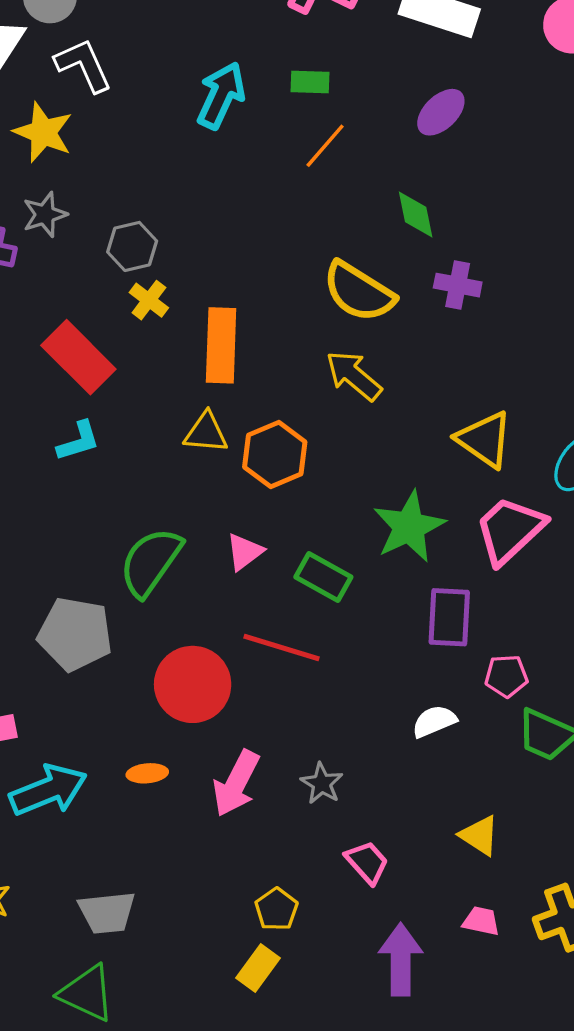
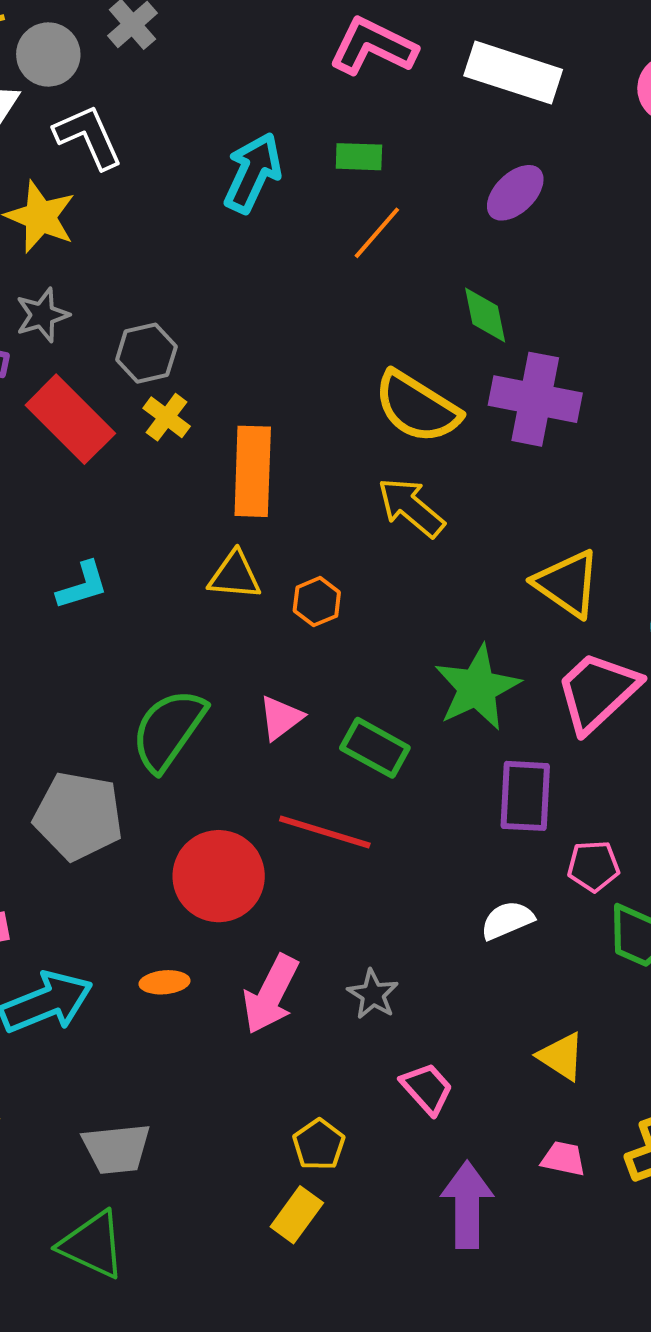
purple cross: (458, 285) -> (535, 399), size x1.6
red rectangle: (78, 357) -> (70, 419), moved
orange hexagon: (275, 455) -> (317, 602), size x0.6

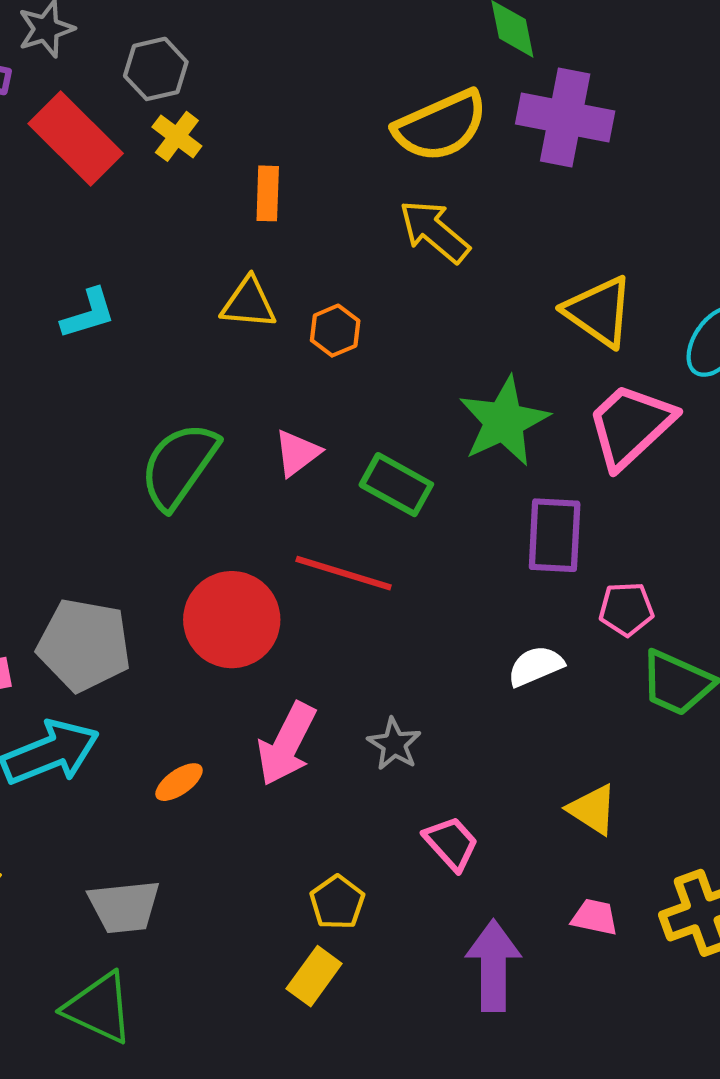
yellow semicircle: (417, 407) -> (441, 126), turned -56
orange rectangle: (253, 471) -> (268, 193), size x0.6
gray pentagon: (78, 816) -> (84, 645), moved
orange ellipse: (165, 982) -> (179, 782), moved, turned -30

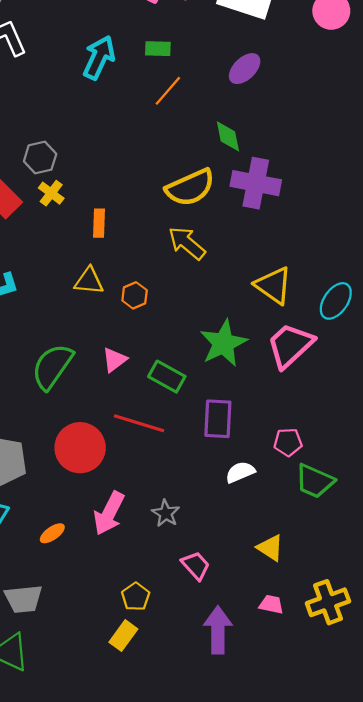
purple rectangle: (555, 535) -> (218, 419), moved

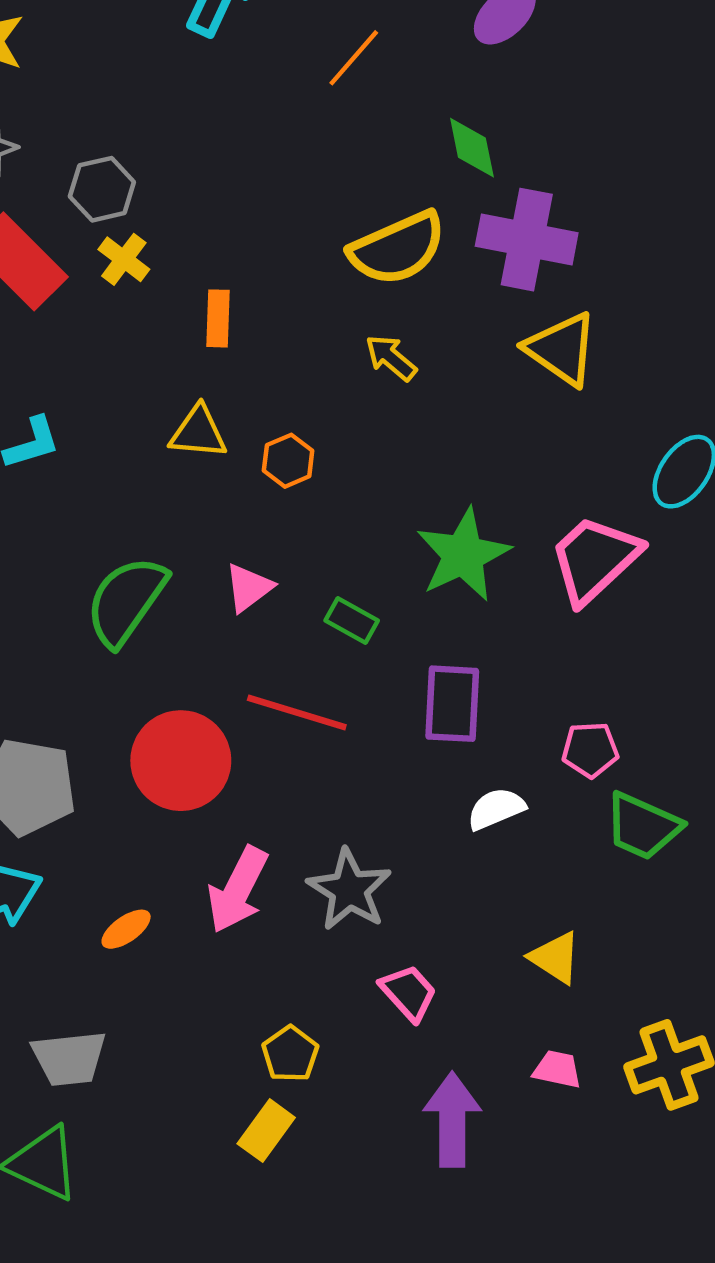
yellow arrow: (187, 243) -> (391, 358), size x0.7
yellow triangle: (274, 285) -> (562, 349), moved
green rectangle: (167, 377) -> (352, 620), size x0.7
gray star: (166, 513) -> (349, 890), size x1.5

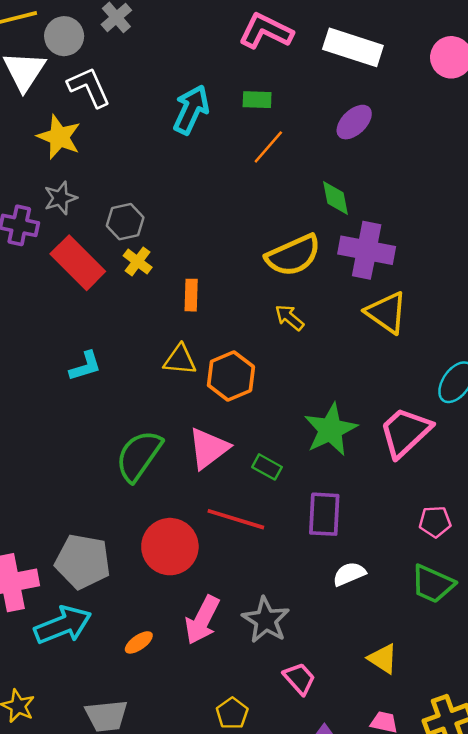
orange hexagon: (288, 461) -> (231, 376), size x1.6
pink triangle: (249, 588) -> (209, 448), size x1.5
pink pentagon: (590, 750) -> (435, 522), moved

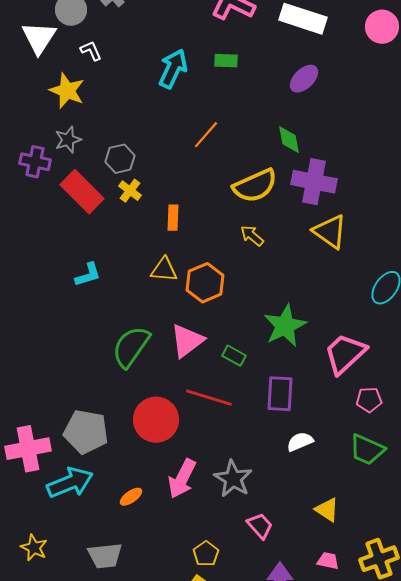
white L-shape: (89, 87) -> (91, 51), size x0.6
orange line: (268, 147) -> (206, 135), moved
pink trapezoid: (405, 432) -> (345, 354), moved

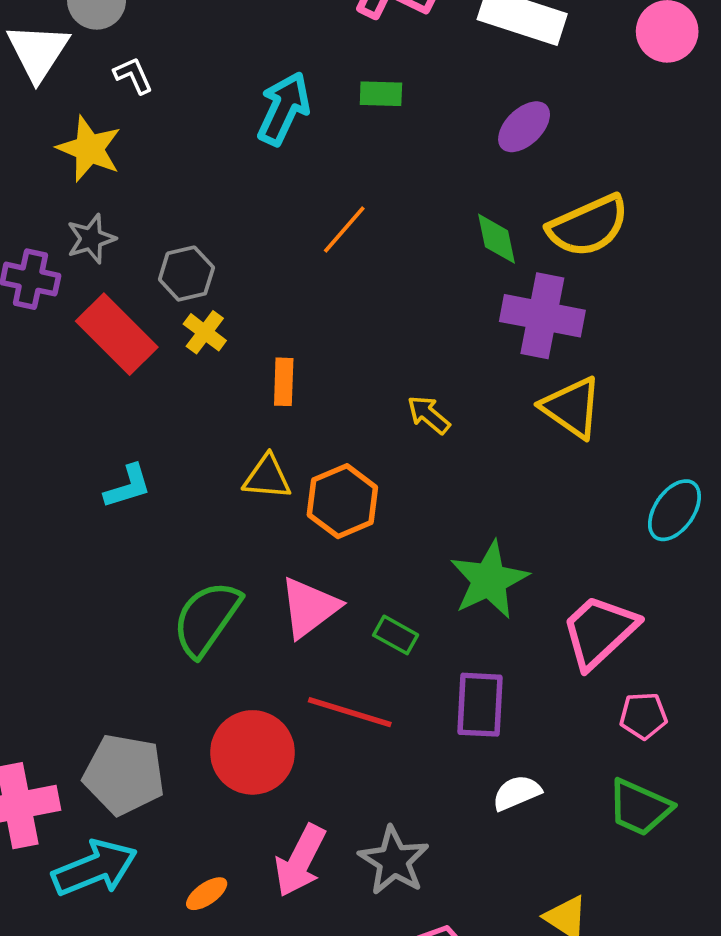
yellow semicircle: (255, 186) -> (588, 226), moved

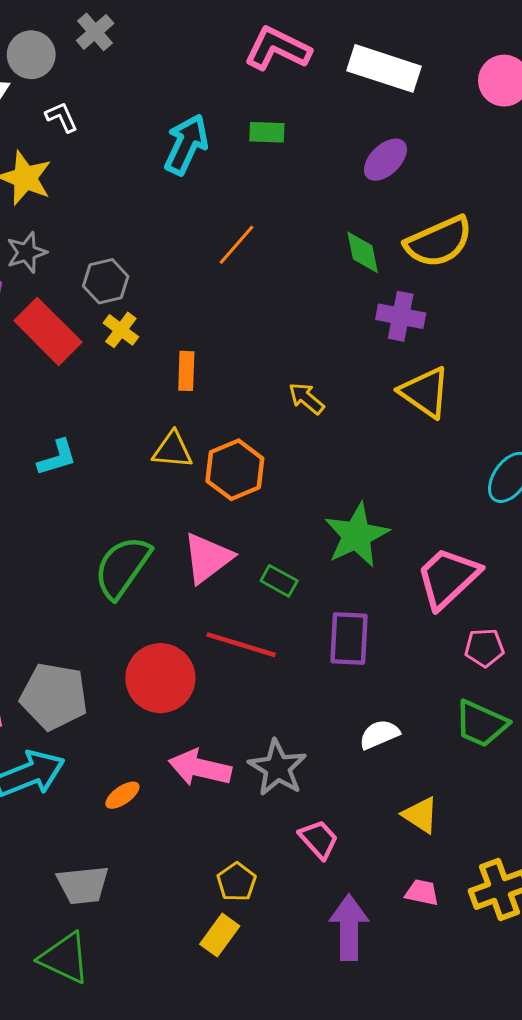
purple cross: (542, 316) -> (401, 316), size x0.7
white semicircle: (517, 793) -> (379, 734), moved
pink arrow: (300, 861) -> (200, 768), turned 76

